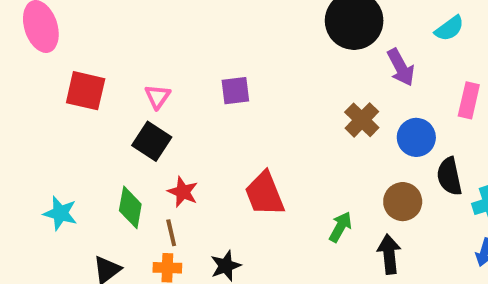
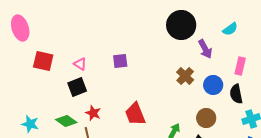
pink triangle: (158, 97) -> (80, 64), turned -32
black square: (152, 141) -> (77, 87), turned 36
black semicircle: (449, 176) -> (236, 94), moved
green diamond: (130, 207) -> (66, 121), turned -65

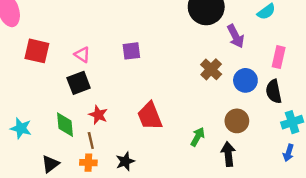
green diamond: (66, 121) -> (65, 125), turned 50

